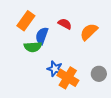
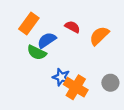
blue semicircle: (42, 36) -> (47, 40), turned 36
green semicircle: (33, 47) -> (37, 53), turned 30

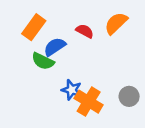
orange semicircle: (99, 36) -> (116, 23), moved

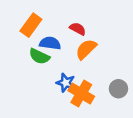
orange semicircle: (116, 23) -> (86, 49), moved
blue semicircle: (55, 47) -> (50, 43), turned 42

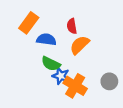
red semicircle: (78, 29) -> (72, 26), turned -128
green semicircle: (39, 56) -> (51, 64), moved

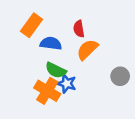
gray circle: (109, 81) -> (120, 76), moved
orange cross: (75, 86) -> (47, 91), moved

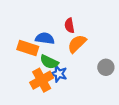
orange rectangle: (31, 25) -> (28, 48), moved, turned 72
orange cross: (47, 91) -> (42, 80), turned 30

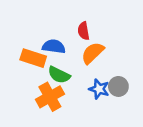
gray circle: (106, 67) -> (118, 86), moved
blue star: (59, 74) -> (99, 89), moved

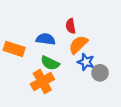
orange rectangle: (33, 58) -> (14, 49), moved
blue star: (99, 89) -> (86, 62), moved

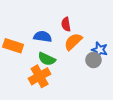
blue star: (86, 62) -> (100, 50), moved
gray circle: (100, 73) -> (93, 60), moved

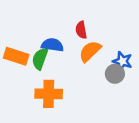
green semicircle: (47, 59) -> (40, 59), moved, turned 84
orange cross: (40, 76) -> (49, 94), turned 30

